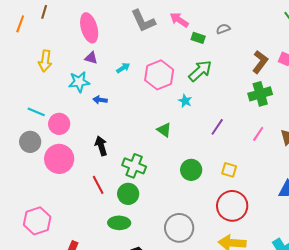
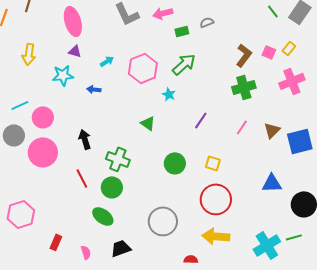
pink arrow: (179, 20) -> (163, 13), turned -48
green rectangle: (198, 38) -> (182, 31), turned -32
blue arrow: (100, 100) -> (94, 89), moved
cyan line: (36, 112) -> (20, 105), turned -48
green ellipse: (119, 223) -> (103, 216), turned 35

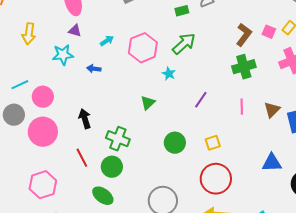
green triangle: (148, 123) -> (148, 103), turned 42
pink line: (242, 127) -> (242, 107), turned -35
yellow square: (213, 163) -> (213, 143), turned -35
pink hexagon: (21, 214) -> (43, 185), moved

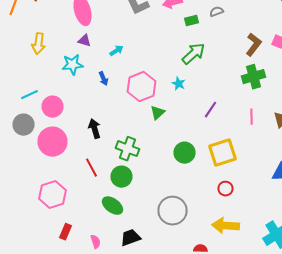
pink hexagon: (143, 48) -> (142, 87), moved
blue arrow: (94, 69) -> (104, 79), turned -120
yellow square: (213, 143) -> (222, 153), size x1.8
red circle: (216, 179) -> (226, 189), size x0.5

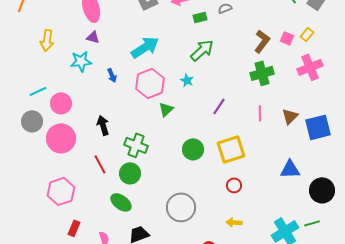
cyan arrow: (116, 51) -> (145, 47), moved, size x2.0
yellow arrow: (226, 226) -> (234, 222), size x0.6

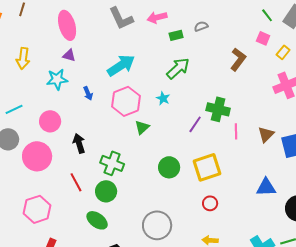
pink square: (287, 38) -> (263, 38), moved
green cross: (262, 73) -> (218, 109), moved, turned 30
pink circle: (61, 103) -> (50, 121), moved

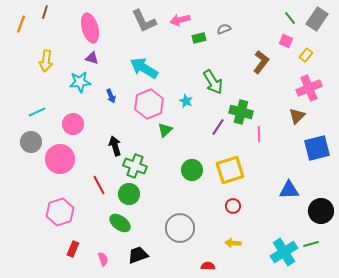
cyan arrow: (121, 65) -> (144, 68), turned -116
green arrow: (178, 68) -> (213, 82), moved, turned 100
brown triangle: (266, 134) -> (297, 116), moved
black arrow: (79, 143) -> (115, 146), moved

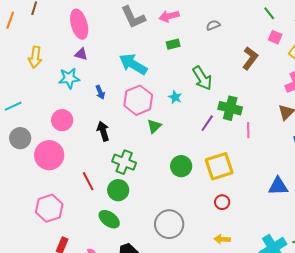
green line: (290, 18) -> (269, 13), moved
green rectangle: (199, 38) -> (173, 44), moved
cyan line: (37, 112) -> (13, 106), moved
black arrow: (115, 146) -> (103, 131), moved

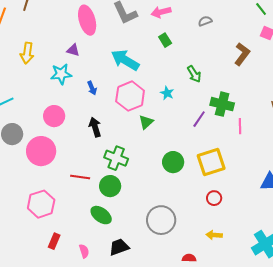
pink ellipse: (79, 24) -> (87, 20), moved
green rectangle: (173, 44) -> (165, 40), turned 72
green arrow: (202, 78) -> (194, 74), size x0.7
red line: (88, 181) -> (80, 177), turned -54

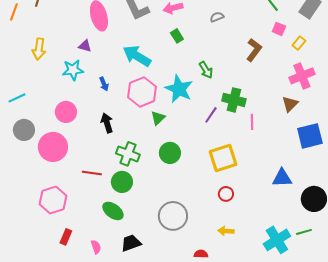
cyan star: (167, 93) -> (179, 89), size x2.0
green circle: (173, 162) -> (170, 153), moved

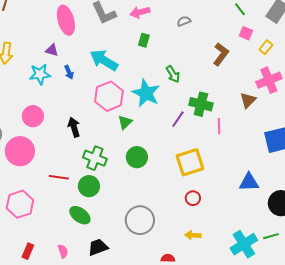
green rectangle: (177, 36) -> (144, 40), turned 48
blue arrow: (104, 84) -> (69, 72), moved
brown triangle: (290, 104) -> (248, 100), moved
red rectangle: (66, 237) -> (28, 251), moved

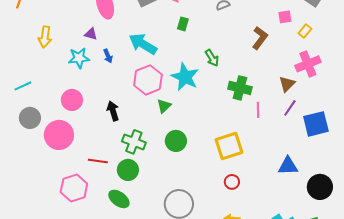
pink square: (246, 33) -> (285, 17), turned -32
purple line: (178, 119) -> (290, 108), moved
pink hexagon: (20, 204) -> (74, 188), moved

